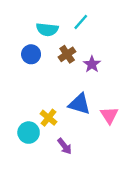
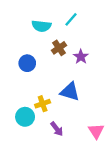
blue circle: (31, 54) -> (27, 63), moved
pink triangle: (109, 115) -> (96, 131), moved
yellow cross: (48, 118) -> (43, 104), turned 32

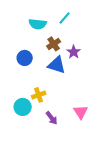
blue triangle: (70, 92) -> (57, 65), moved
pink triangle: (96, 131) -> (81, 112), moved

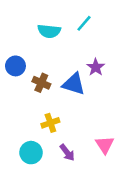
brown cross: (54, 44) -> (41, 83), moved, turned -32
blue circle: (25, 58) -> (15, 66), moved
cyan circle: (23, 107) -> (31, 153), moved

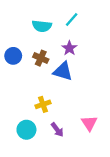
purple star: (96, 67) -> (69, 48), moved
brown cross: (41, 83) -> (41, 58), moved

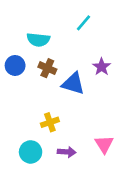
cyan semicircle: (42, 26) -> (38, 40), moved
purple star: (69, 48) -> (102, 67), moved
purple arrow: (57, 130) -> (67, 152), turned -48

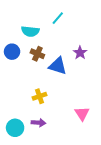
cyan line: (83, 23) -> (58, 18), moved
cyan circle: (31, 152) -> (15, 128), moved
purple arrow: (67, 152) -> (38, 123), moved

